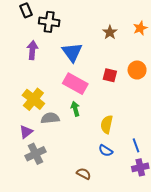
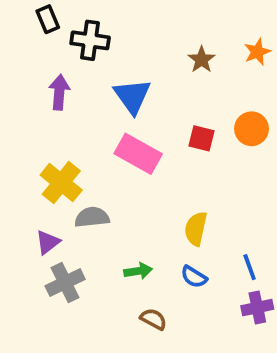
green arrow: (75, 109) -> (138, 271), moved, turned 96

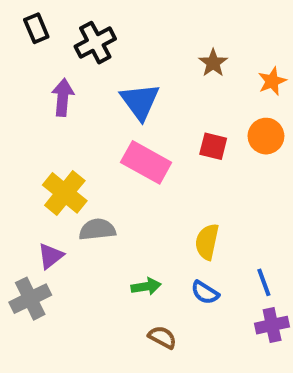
black rectangle: (48, 19) -> (36, 28), moved
black cross: (90, 40) -> (95, 43), turned -36
orange star: (257, 52) -> (272, 81), moved
gray cross: (65, 283) -> (30, 299), moved

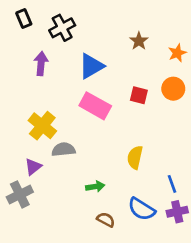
blue triangle: (140, 101) -> (91, 66), turned 36
blue semicircle: (205, 293) -> (142, 209), moved, size x1.5

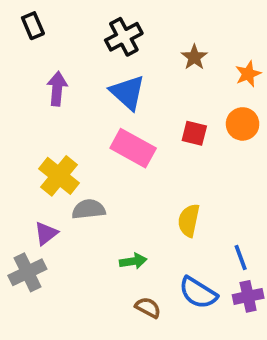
black cross: (62, 28) -> (124, 37), moved
blue triangle: (91, 66) -> (128, 92), turned -48

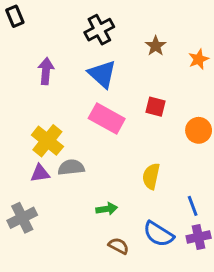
black rectangle: (33, 26) -> (15, 16), moved
orange circle: (243, 124) -> (199, 130), moved
purple triangle: (46, 233) -> (40, 173), moved, turned 30

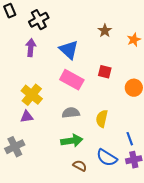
black cross: (99, 30) -> (39, 20), moved
gray semicircle: (71, 167) -> (71, 113), moved
green arrow: (107, 209) -> (72, 141), size x1.5

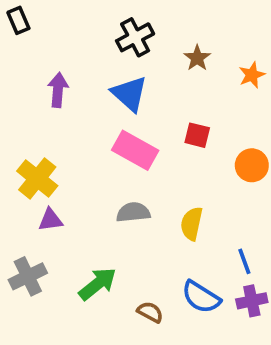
black cross: (39, 20) -> (135, 37), moved
yellow cross: (32, 95) -> (37, 178), moved
green arrow: (72, 141) -> (97, 284), moved, turned -30

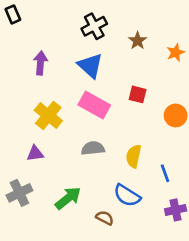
yellow cross: (37, 178) -> (48, 115), moved
blue line: (244, 261) -> (165, 173), moved
blue semicircle: (201, 297) -> (127, 196), moved

